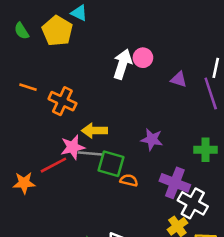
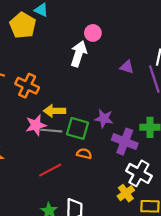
pink circle: (143, 58) -> (93, 33), moved
green square: (111, 164) -> (78, 128), moved
red line: (53, 165) -> (50, 170), moved
purple cross: (175, 183) -> (125, 142), moved

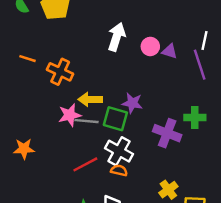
pink circle: (93, 33) -> (150, 46), moved
purple star: (104, 119) -> (132, 103), moved
orange semicircle: (84, 154) -> (119, 170), moved
white cross: (139, 173) -> (119, 151), moved

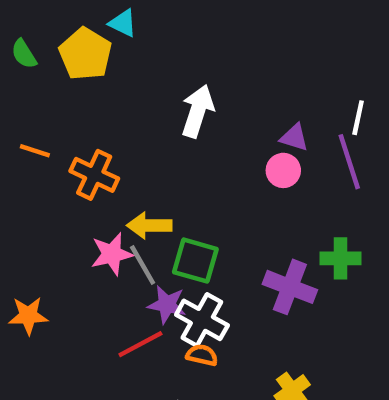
pink circle: (150, 46) -> (283, 170), moved
purple star: (132, 103) -> (167, 305), moved
gray line: (87, 121) -> (143, 265), turned 55

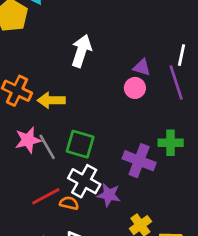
yellow arrow: (149, 225) -> (51, 100), moved
purple star: (167, 305) -> (109, 195), moved
orange semicircle: (202, 355) -> (69, 203), moved

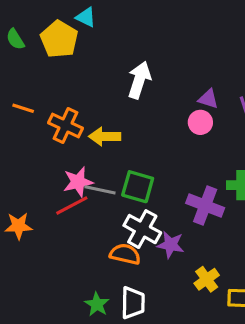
gray line: (47, 147) -> (100, 190), turned -48
red line: (46, 196) -> (72, 206), moved
orange semicircle: (69, 203) -> (125, 254), size x1.4

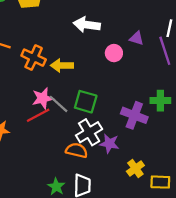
white arrow: (139, 80) -> (87, 25), turned -100
pink circle: (200, 122) -> (114, 53), moved
gray line: (100, 190) -> (58, 104), turned 30
white cross: (142, 229) -> (89, 132), turned 30

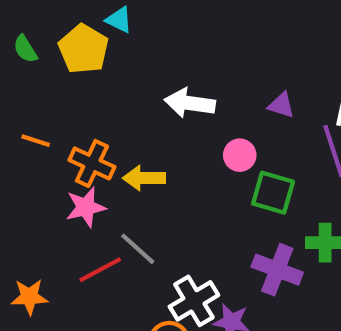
purple triangle: (137, 38) -> (281, 105), moved
pink star: (43, 98) -> (86, 207), moved
green square: (86, 102) -> (273, 193), moved

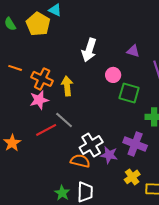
white arrow: (190, 103) -> (89, 50), turned -80
yellow arrow: (144, 178) -> (67, 86), turned 84
purple cross: (277, 270) -> (135, 144), moved
orange star: (29, 297) -> (12, 143), turned -30

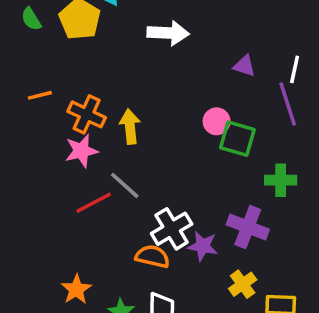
white arrow: (89, 50) -> (168, 33), moved, turned -105
orange line: (15, 68) -> (40, 95), turned -32
pink circle: (113, 75) -> (217, 121), moved
orange star: (12, 143) -> (76, 289), moved

